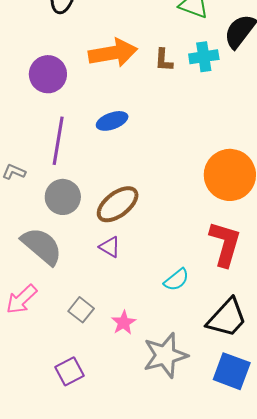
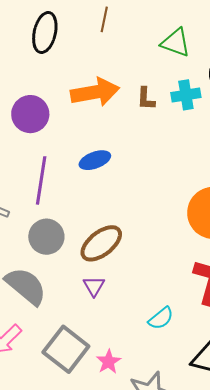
purple triangle: (110, 247) -> (94, 286), turned 30
gray square: (81, 310) -> (66, 349), size x1.8

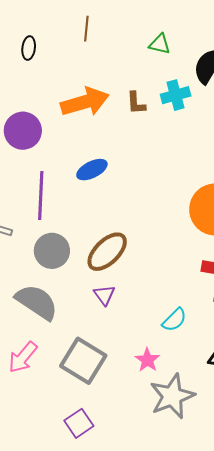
black ellipse: (45, 33) -> (29, 48), size x0.6
green triangle: (176, 43) -> (160, 44), size x0.7
pink star: (109, 362) -> (147, 360), moved

